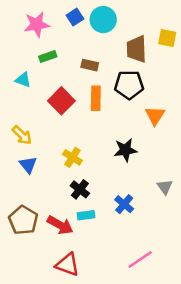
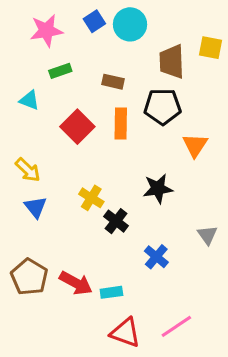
black cross: (80, 189) -> (116, 221), moved
cyan rectangle: (86, 215) -> (111, 292), moved
red triangle: (68, 264) -> (125, 333), moved

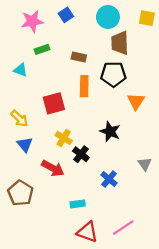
cyan circle: (130, 24) -> (108, 17), moved
yellow square: (211, 48) -> (147, 18), moved
red square: (77, 127) -> (54, 103), moved, turned 30
black star: (158, 189) -> (110, 132), turned 30
red arrow: (76, 283) -> (53, 168), moved

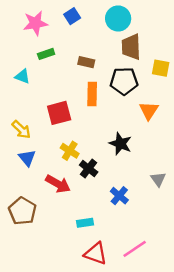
yellow square: (147, 18) -> (161, 68), moved

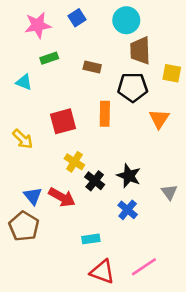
orange rectangle: (92, 94) -> (105, 114), moved
black star: (120, 144) -> (129, 176), moved
blue triangle: (27, 158) -> (33, 196), moved

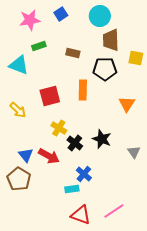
cyan triangle: (24, 82) -> (19, 65), size x1.5
orange triangle: (159, 119) -> (127, 104), moved
blue cross: (128, 210) -> (84, 174), moved

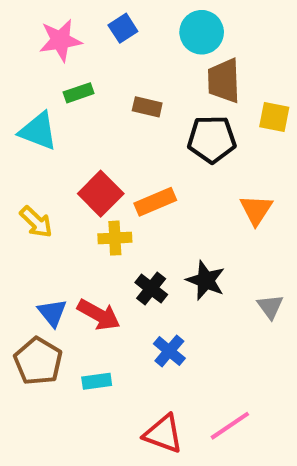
orange rectangle: (83, 90) -> (155, 202), moved, turned 66
red square: (50, 96) -> (101, 194), turned -30
yellow cross: (59, 128) -> (115, 238), moved, turned -35
cyan rectangle: (72, 189) -> (97, 381), moved

